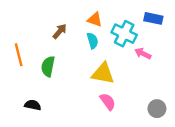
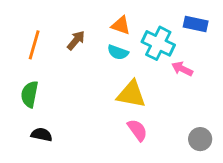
cyan semicircle: (92, 41) -> (118, 52), turned 126
orange line: (19, 55) -> (34, 45), moved, turned 30
green semicircle: (48, 66) -> (30, 94), moved

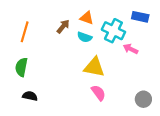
brown arrow: (76, 40) -> (63, 26), moved

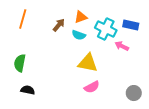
blue rectangle: (140, 17) -> (131, 25), moved
orange triangle: (87, 18) -> (81, 17), turned -40
orange line: (25, 32) -> (23, 19), moved
pink semicircle: (98, 93) -> (92, 87), turned 98

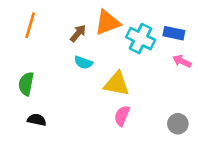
orange triangle: (81, 17) -> (107, 23), size x1.5
cyan semicircle: (79, 35) -> (83, 63), moved
pink arrow: (122, 46) -> (182, 61), moved
pink semicircle: (92, 87) -> (122, 116), turned 140

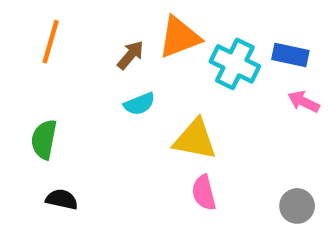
cyan semicircle: (83, 63) -> (139, 104), turned -42
pink semicircle: (122, 116) -> (204, 193), turned -36

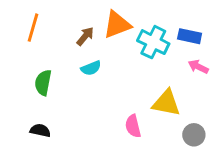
green semicircle: (44, 139) -> (43, 83), moved
yellow triangle: (195, 139) -> (166, 103), moved

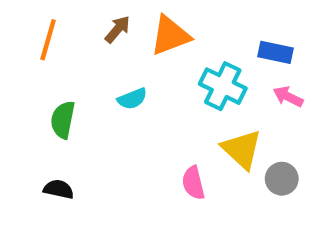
brown arrow: (85, 36) -> (118, 29), moved
cyan cross: (153, 42) -> (223, 86), moved
yellow triangle: (166, 103) -> (242, 149), turned 32
gray circle: (194, 135) -> (282, 179), moved

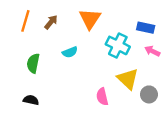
brown arrow: (118, 29) -> (51, 22), moved
orange triangle: (170, 36) -> (90, 19), turned -35

